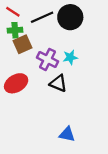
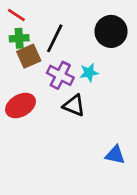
black line: (42, 17) -> (55, 38), moved, turned -40
black circle: (70, 17) -> (111, 31), moved
blue triangle: (67, 134) -> (115, 155), moved

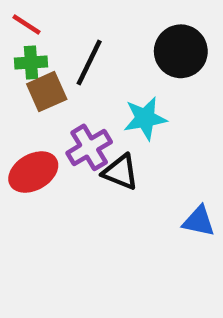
cyan star: (89, 73) -> (145, 118), size x1.4
purple cross: (60, 75) -> (89, 147), moved, turned 32
blue triangle: (115, 155) -> (199, 221), moved

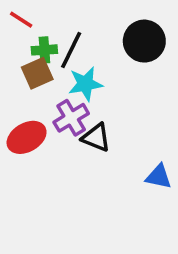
green cross: (31, 62) -> (44, 50), moved
cyan star: (145, 118) -> (85, 84), moved

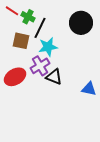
green cross: (44, 50) -> (28, 17), moved, turned 32
brown square: (37, 73) -> (21, 41), turned 36
blue triangle: (159, 177) -> (89, 89), moved

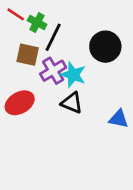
black circle: (81, 23) -> (105, 47), moved
cyan star: (48, 47) -> (73, 75), moved, turned 30
purple cross: (40, 66) -> (53, 71), moved

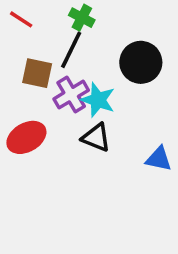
green cross: (37, 22) -> (82, 18), moved

